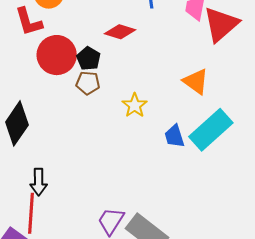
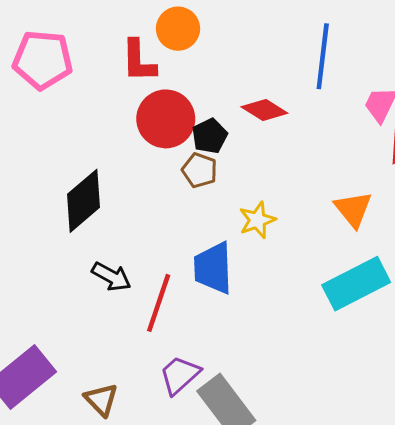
blue trapezoid: (174, 136) -> (213, 268), moved, size x1.5
black arrow: (39, 182) -> (111, 277), moved, turned -76
red line: (31, 213) -> (159, 303), moved

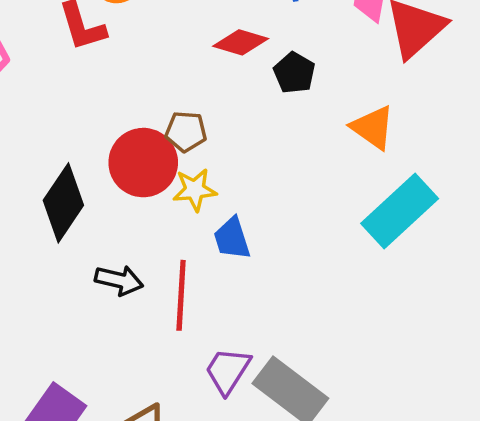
red circle: (166, 119) -> (143, 163), moved
black pentagon: (210, 136) -> (294, 73), moved
yellow star: (257, 220) -> (195, 190), moved, turned 30
blue trapezoid: (213, 268) -> (232, 238), size x0.7

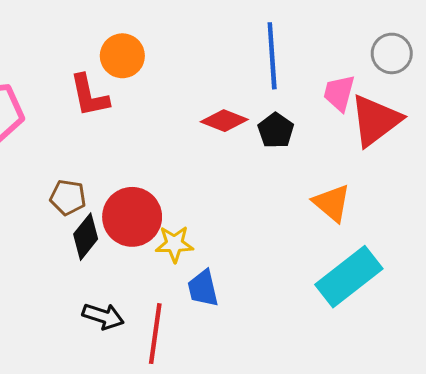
black pentagon: (294, 73) -> (276, 130), moved
brown pentagon: (186, 131) -> (68, 197), moved
black diamond: (63, 203) -> (86, 237), moved, size x0.7

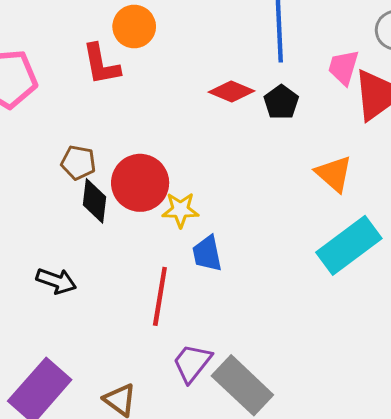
black diamond: (86, 237) -> (95, 201), turned -33
black arrow: (103, 316) -> (56, 281), moved

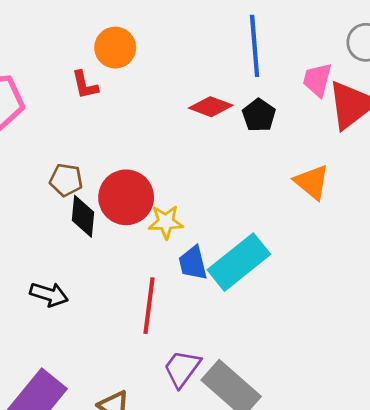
red L-shape: (101, 64) -> (85, 85), size x0.7
cyan rectangle: (349, 245) -> (239, 262), moved

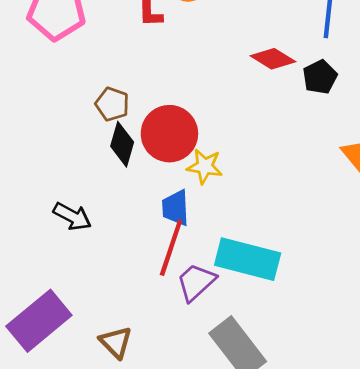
cyan rectangle: (239, 262) -> (248, 259), moved, turned 42
blue trapezoid: (193, 263) -> (176, 208), moved
purple trapezoid: (182, 369) -> (196, 282), moved

